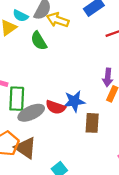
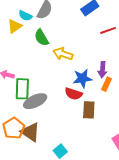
yellow arrow: (58, 20) -> (63, 54), moved
blue star: (74, 101) -> (82, 78), moved
red semicircle: (56, 107) -> (73, 94), moved

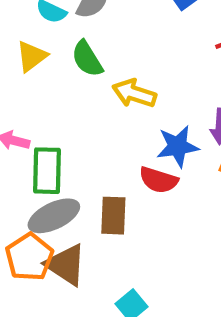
yellow triangle: (15, 26) -> (32, 56), moved
gray ellipse: (35, 101) -> (54, 216), moved
brown rectangle: (89, 110) -> (113, 216), moved

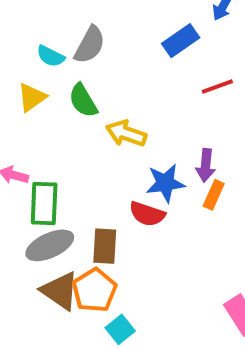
orange pentagon: (29, 257) -> (94, 290), moved

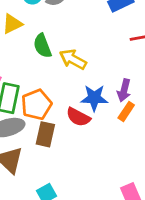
green semicircle: (83, 101) -> (42, 46), moved
orange pentagon: (94, 290) -> (36, 105), moved

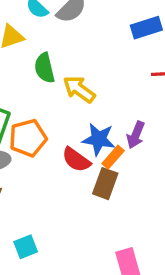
orange rectangle: (126, 111) -> (113, 157), moved
brown rectangle: (45, 134) -> (105, 184), moved

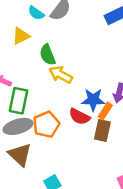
yellow arrow: (79, 89) -> (61, 75), moved
orange pentagon: (28, 138) -> (46, 125), moved

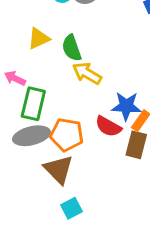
yellow triangle: (21, 36) -> (39, 38), moved
orange pentagon: (46, 125) -> (67, 135), turned 30
brown triangle: (20, 155) -> (59, 169), moved

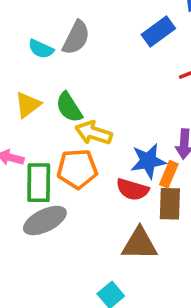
orange pentagon: (67, 135) -> (77, 169), moved
brown triangle: (59, 169) -> (139, 244), moved, turned -32

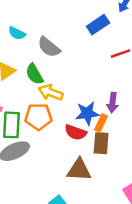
gray semicircle: (76, 38) -> (49, 47), moved, turned 100

